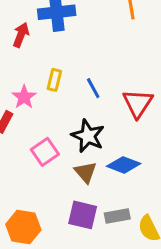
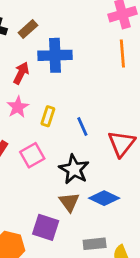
pink star: (24, 97) -> (18, 107), moved
pink square: (45, 152) -> (32, 155), moved
purple square: (83, 215) -> (46, 227), moved

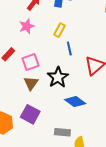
yellow rectangle: (48, 116) -> (59, 30), moved
brown triangle: (69, 202) -> (31, 83), moved

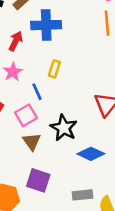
blue line: (69, 48) -> (37, 92), moved

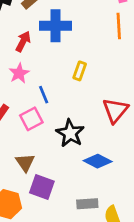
yellow rectangle: (54, 69) -> (80, 71), moved
brown triangle: (32, 142) -> (25, 163), moved

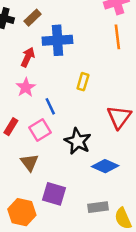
brown triangle: (25, 163) -> (29, 162), moved

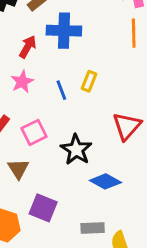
blue line: (50, 106) -> (61, 90), moved

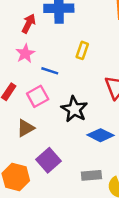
blue line: (61, 90) -> (50, 71), moved, turned -49
brown triangle: (18, 169) -> (26, 128), turned 36
purple square: (43, 208) -> (48, 160), turned 30

